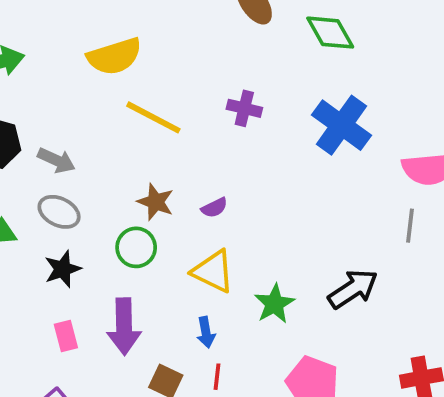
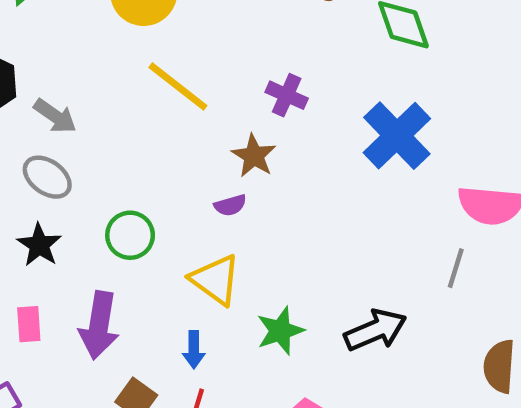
brown star: (156, 202) -> (254, 156), moved
black star: (63, 269) -> (39, 245), turned -30

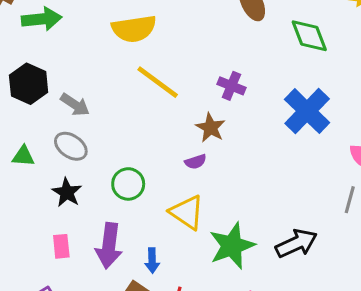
green star: (280, 331) -> (232, 246), size x1.4
blue arrow: (194, 350) -> (152, 261), moved

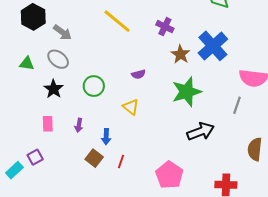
brown star: (210, 128) -> (180, 54), moved
yellow triangle: (187, 212) -> (131, 107), size x0.7
purple arrow: (109, 246) -> (79, 125), size x0.5
green star: (232, 246) -> (187, 92), moved

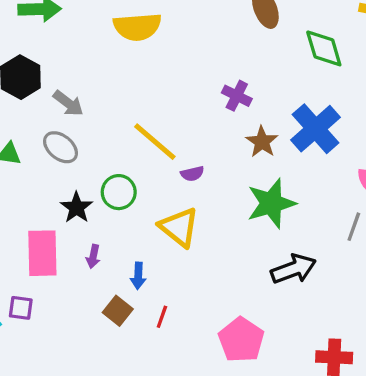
yellow line: (117, 21) -> (155, 142), moved
black star: (54, 89) -> (77, 208), moved
yellow triangle: (131, 107) -> (179, 227), size x1.5
pink rectangle: (48, 124) -> (42, 253), size x1.8
purple square: (35, 157) -> (21, 308), turned 35

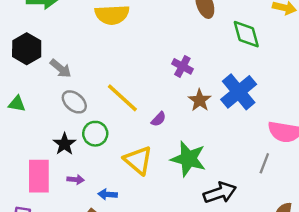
gray ellipse: (61, 147) -> (74, 102), moved
purple semicircle: (192, 174) -> (159, 119), moved, turned -35
green star: (271, 203) -> (188, 159), moved, turned 30
purple arrow: (93, 256) -> (76, 180), turned -98
blue arrow: (138, 276) -> (108, 194), turned 90

